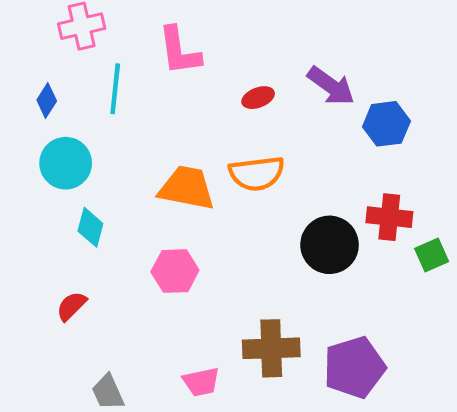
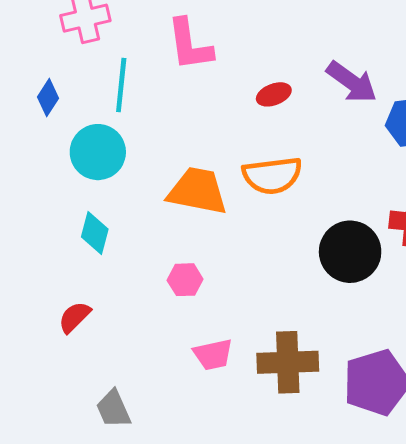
cyan circle: (66, 163) -> (98, 152), moved
pink hexagon: (175, 271) -> (185, 280), size x0.7
pink trapezoid: (201, 382) -> (213, 354), moved

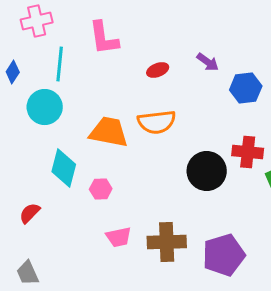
purple arrow: (352, 82) -> (208, 62), size x0.7
cyan diamond: (95, 233) -> (64, 168), moved, size x1.4
gray trapezoid: (113, 409) -> (28, 273), moved

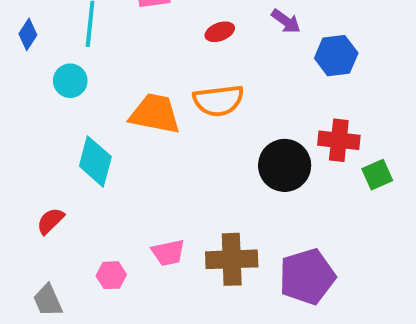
cyan circle: (45, 107) -> (70, 81), size x0.7
pink hexagon: (101, 189) -> (111, 275), moved

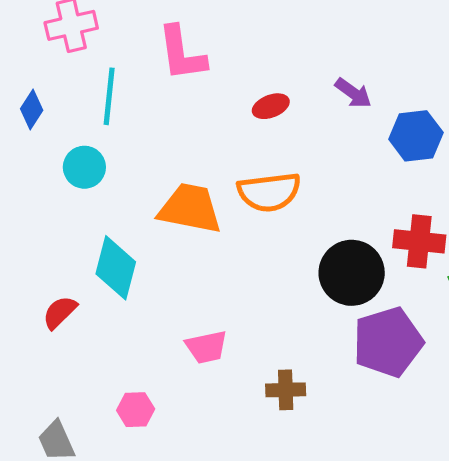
red semicircle: (50, 221) -> (60, 312), moved
pink trapezoid: (168, 253) -> (206, 347), moved
brown cross: (232, 259) -> (286, 390), size x0.6
purple pentagon: (307, 277) -> (388, 342), moved

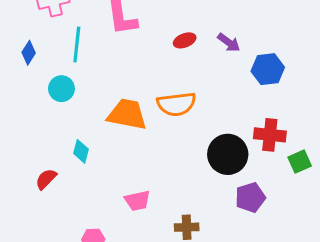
red ellipse: (271, 106) -> (185, 40), moved
cyan diamond: (116, 268) -> (81, 151), size x0.6
purple pentagon: (388, 342) -> (250, 197), size x0.7

